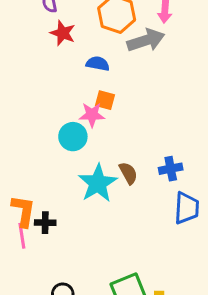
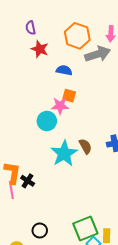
black cross: (45, 223) -> (28, 181), turned 32

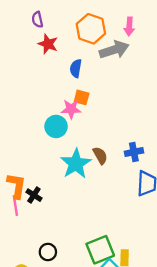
blue semicircle: (64, 70) -> (76, 68), turned -91

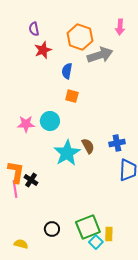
pink arrow: (129, 27) -> (120, 27), moved
red star: (48, 44) -> (43, 50), turned 30
pink star: (71, 109) -> (26, 124), moved
black circle: (48, 252) -> (52, 229), moved

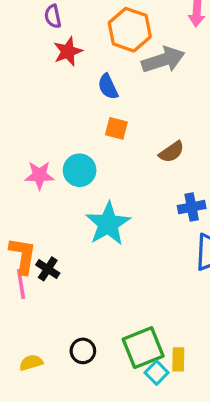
blue semicircle: (67, 71) -> (108, 87), turned -35
brown semicircle: (88, 146) -> (172, 152), moved, turned 84
yellow semicircle: (21, 244) -> (31, 363), moved, turned -32

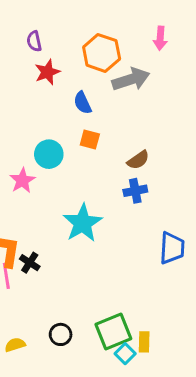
cyan circle: (80, 170) -> (49, 154), moved
pink star: (39, 175) -> (22, 181), turned -30
blue cross: (192, 207) -> (135, 191), moved

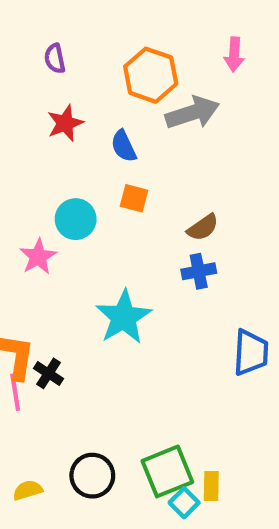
red star: (47, 72) -> (65, 123), moved
black circle: (61, 334) -> (92, 476), size x1.4

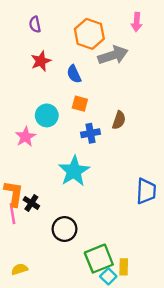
brown semicircle: (203, 227) -> (119, 120), turned -36
blue cross: (199, 271) -> (91, 133), moved
black circle: (92, 476) -> (65, 229), moved

